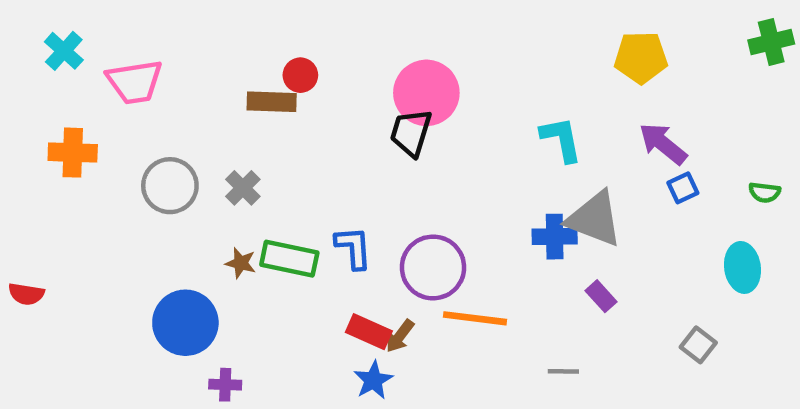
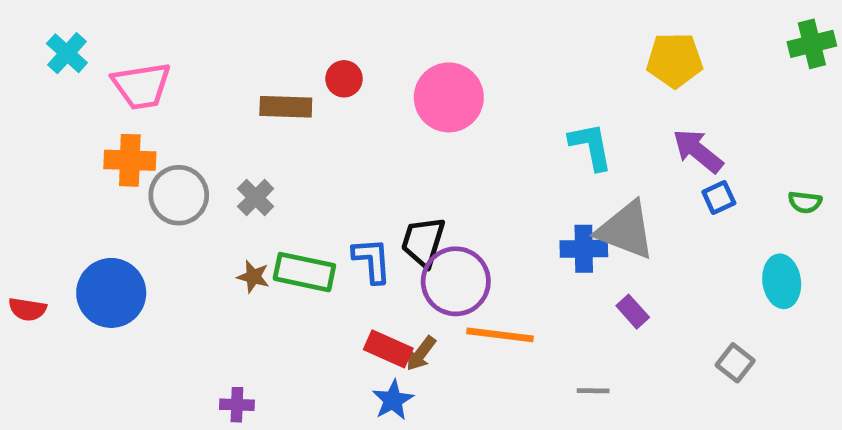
red circle: (300, 75) -> (344, 79), moved
black trapezoid: (411, 133) -> (423, 242), moved
orange cross: (73, 153) -> (130, 160), moved
blue circle: (185, 323) -> (111, 293), moved

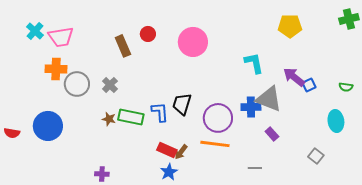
cyan cross: (67, 53) -> (35, 31), moved
brown rectangle: (286, 107) -> (123, 46), turned 65
purple arrow: (698, 151) -> (294, 77), moved
purple circle: (456, 281) -> (218, 118), moved

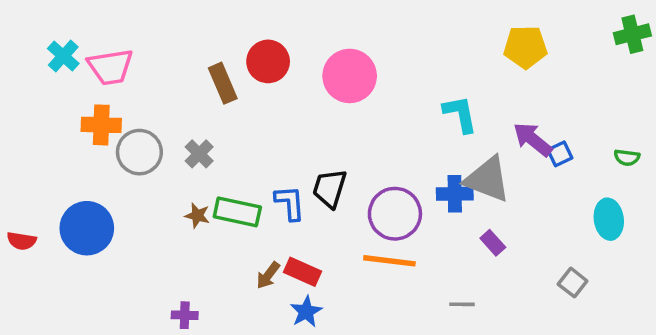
red circle: (148, 34) -> (268, 61), size x1.5
brown arrow: (181, 152) -> (268, 275), moved

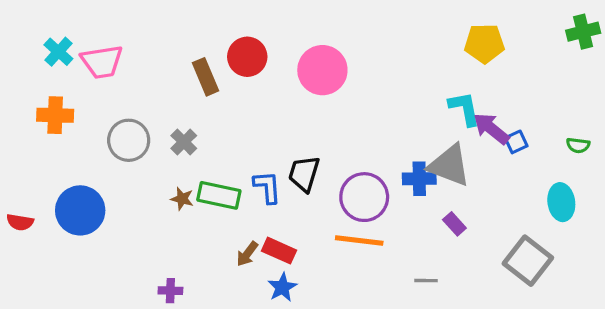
cyan L-shape: (460, 114) -> (464, 109), moved
orange cross: (101, 125) -> (55, 115), moved
gray square: (573, 283) -> (528, 261), size x1.8

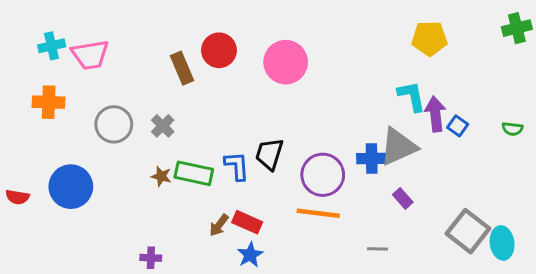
cyan cross: (58, 52) -> (52, 46), turned 35
purple arrow: (491, 129) -> (435, 114), turned 44
blue square: (516, 142) -> (458, 126), turned -30
gray triangle: (449, 165) -> (398, 147), turned -45
cyan ellipse: (561, 202) -> (502, 243), moved

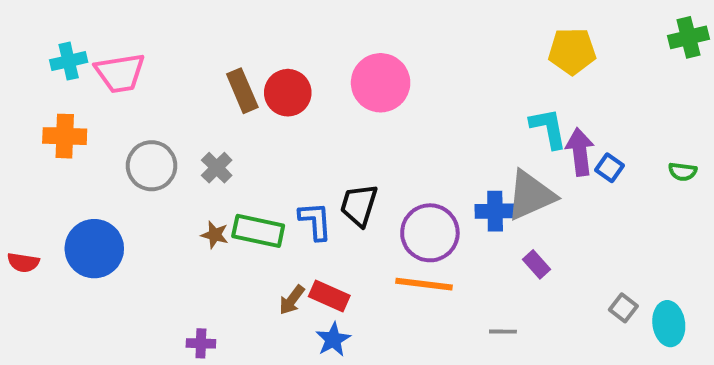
red circle: (219, 50) -> (288, 93), moved
gray square: (468, 231) -> (623, 308), size x0.5

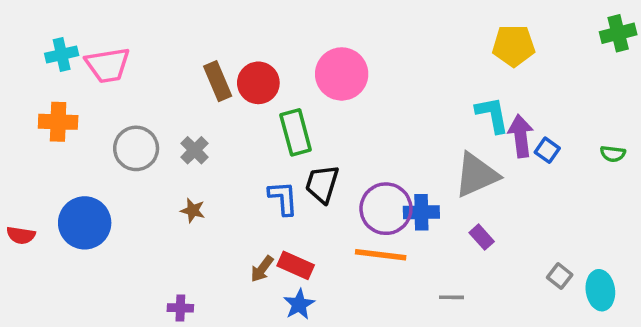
blue cross: (495, 211) -> (421, 212), moved
green rectangle: (258, 231) -> (296, 132), moved, turned 63

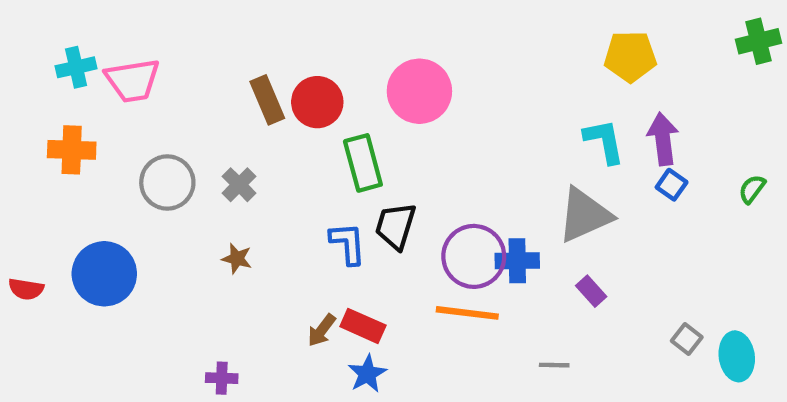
purple arrow: (521, 136) -> (663, 139), moved
green semicircle: (613, 154) -> (752, 189), turned 120

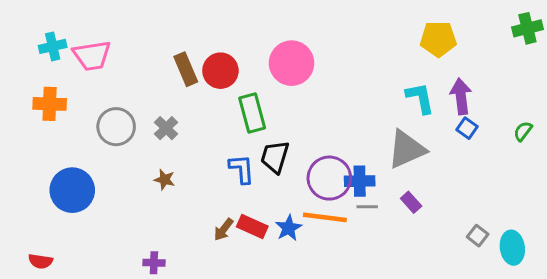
red semicircle: (26, 289) -> (40, 261), moved
gray line: (554, 365) -> (367, 207), moved
blue star: (367, 374) -> (289, 228), moved

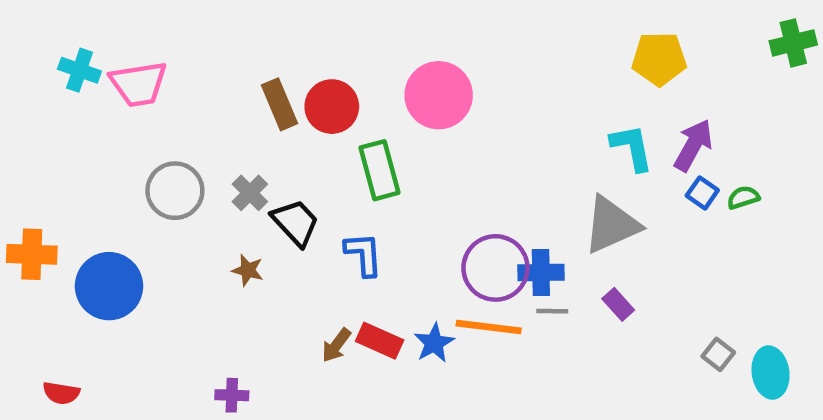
cyan cross: (53, 46) -> (79, 70), turned 32
purple arrow: (461, 96) -> (693, 145), turned 36
orange cross: (50, 104) -> (32, 254), moved
green semicircle: (523, 131) -> (743, 197), moved, turned 35
black trapezoid: (275, 157) -> (295, 222), moved, turned 120

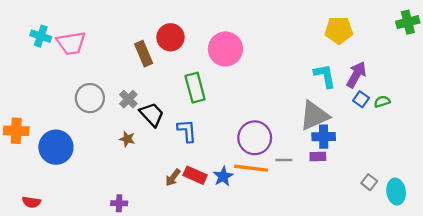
red circle: (332, 107) -> (171, 37), moved
blue cross: (541, 272) -> (324, 137), moved
purple rectangle: (618, 304) -> (318, 156), turned -49

